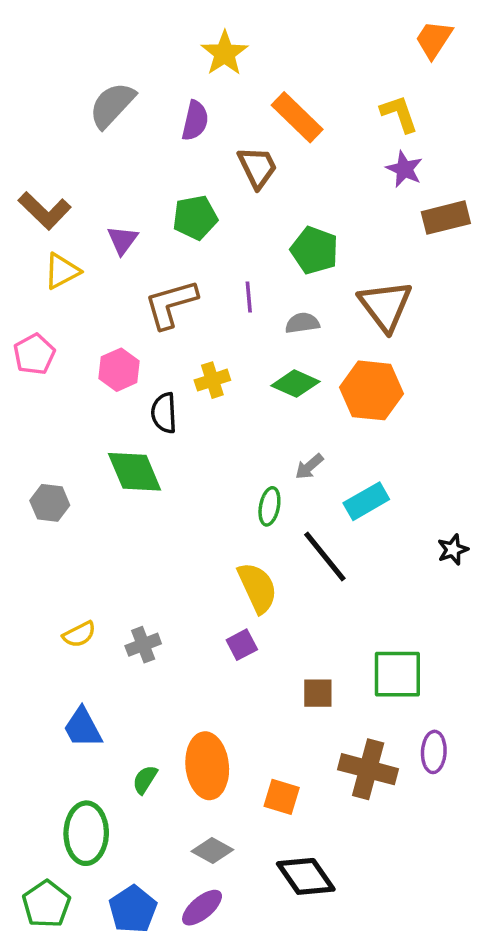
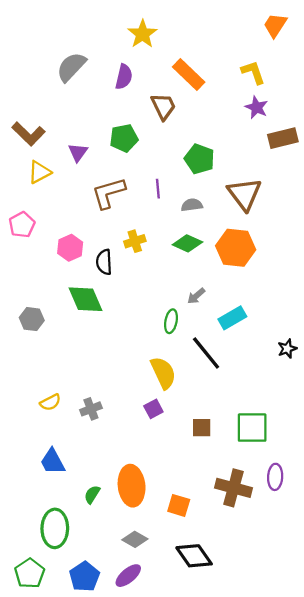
pink hexagon: (119, 370) -> (70, 248), moved
brown square: (318, 693) -> (202, 428), moved

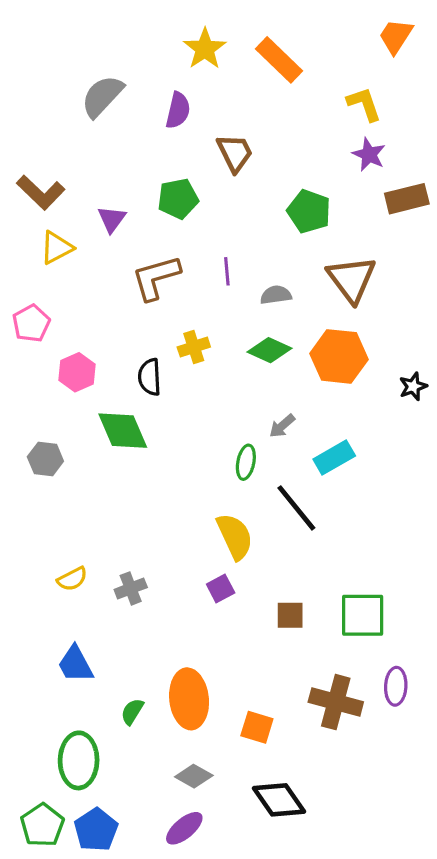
orange rectangle: (189, 75) -> (279, 60), moved
green pentagon: (200, 159) -> (309, 211), moved
pink hexagon: (70, 248) -> (77, 372), moved
black star: (287, 349) -> (413, 386), moved
blue pentagon: (84, 577) -> (96, 830), moved

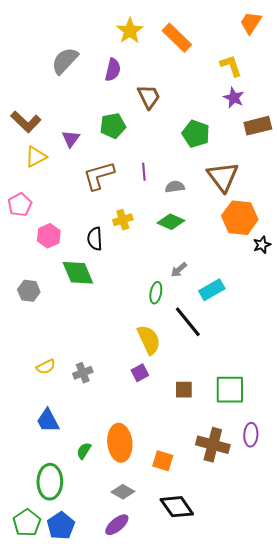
orange hexagon: (339, 356) -> (240, 218), moved

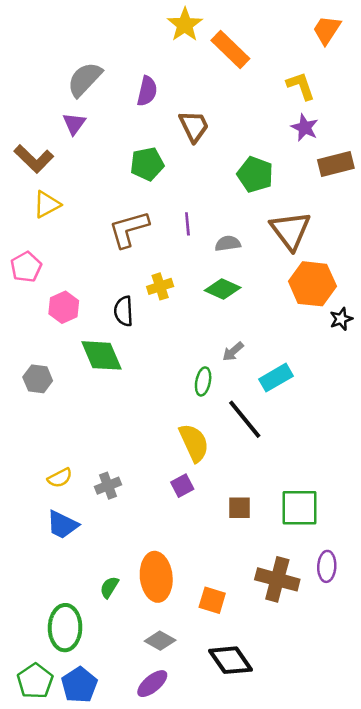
yellow star: (130, 31) -> (185, 25), moved
purple triangle: (71, 139) -> (74, 124), moved
blue trapezoid: (48, 421) -> (62, 525), moved, turned -36

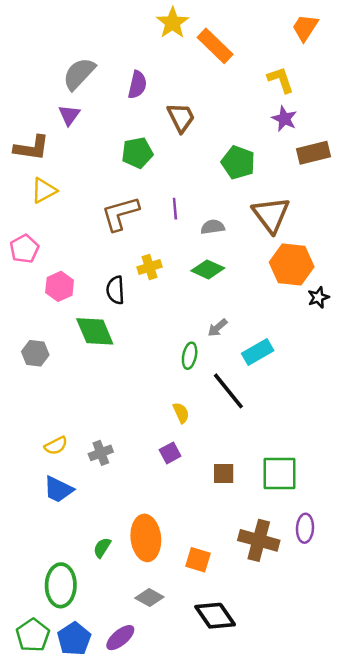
brown L-shape: (34, 159) -> (32, 148), turned -36
yellow semicircle: (194, 443) -> (181, 413), size x0.6
purple ellipse: (152, 684) -> (120, 638), moved

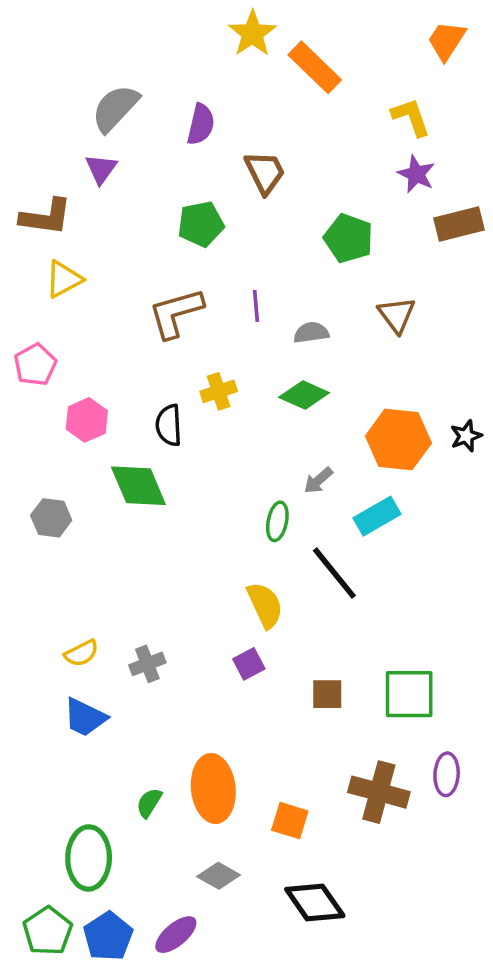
brown triangle: (271, 215) -> (397, 315), size x0.7
orange hexagon: (292, 265) -> (398, 439), moved
yellow semicircle: (181, 413) -> (265, 605), size x1.5

